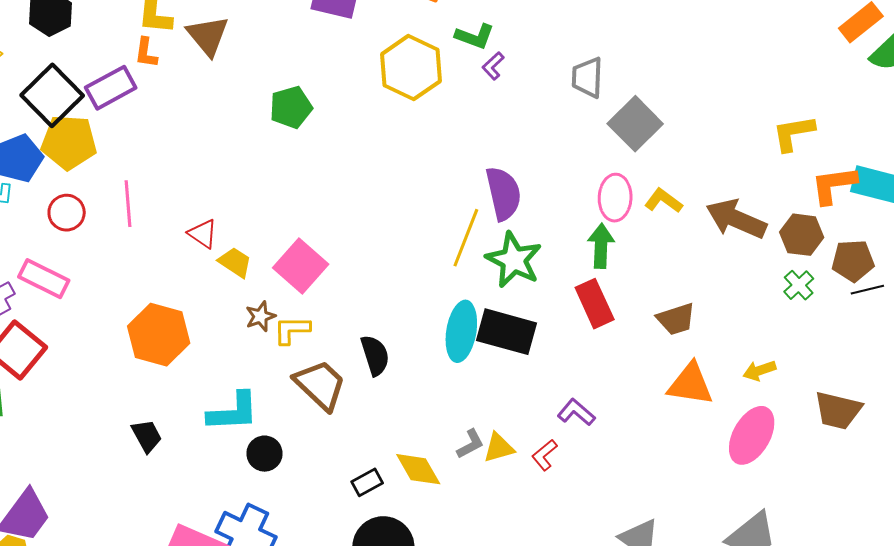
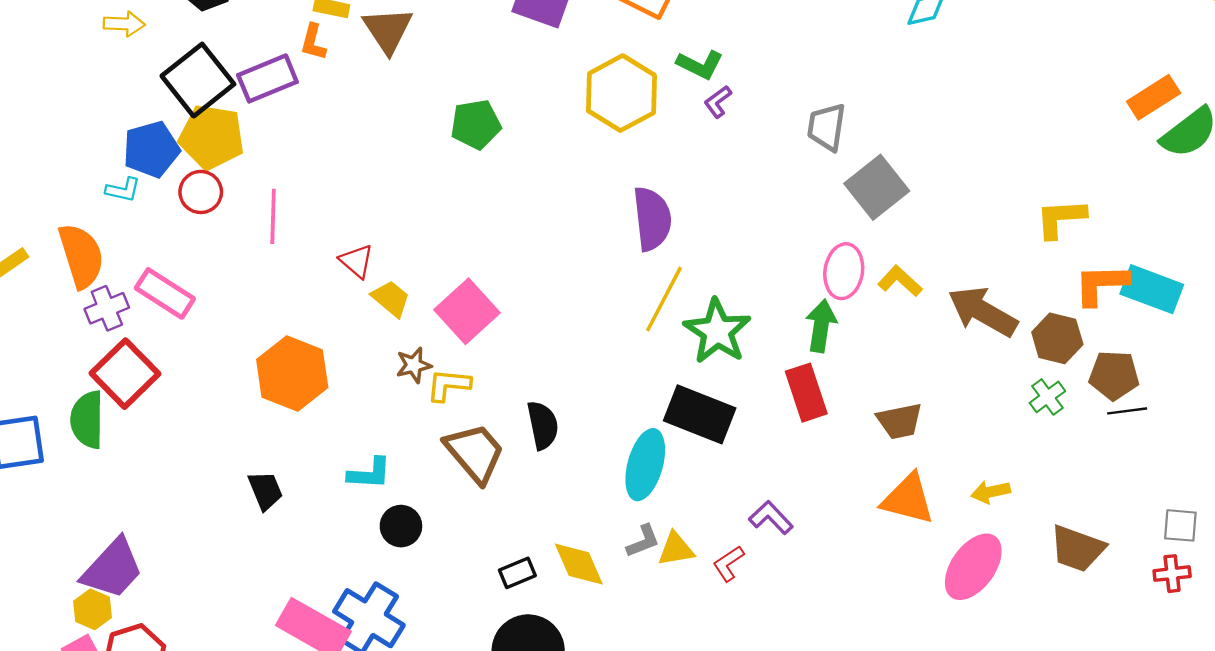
purple semicircle: (503, 194) -> (652, 219), moved
red circle: (67, 213) -> (201, 192), moved
cyan ellipse: (461, 331) -> (645, 465), moved
cyan L-shape: (233, 412) -> (369, 473), size x0.7

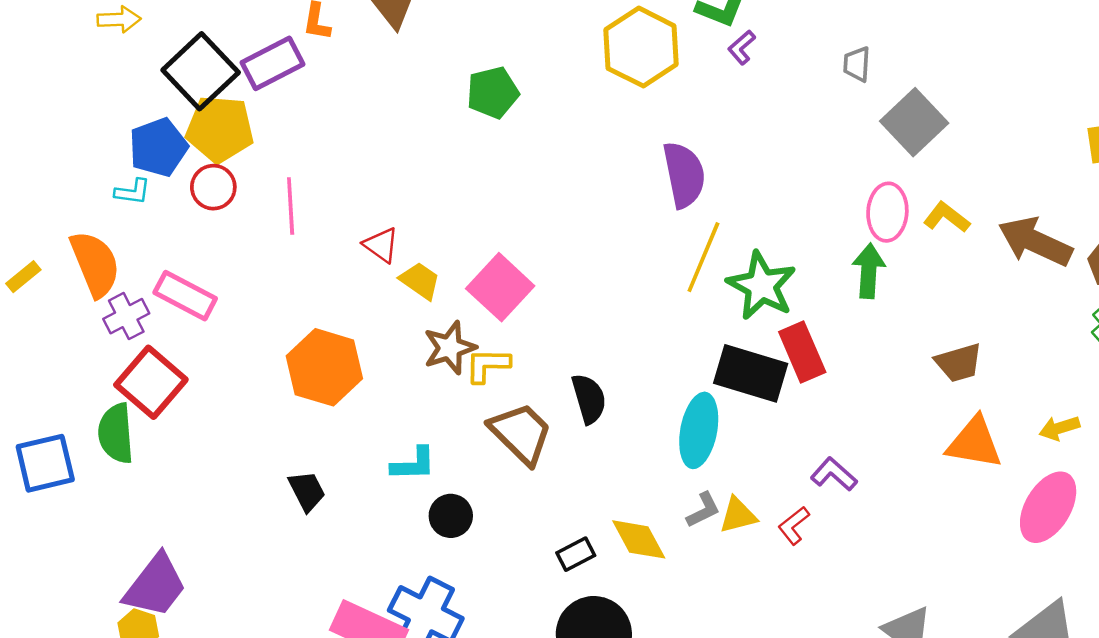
gray trapezoid: (827, 127) -> (857, 64), size x0.7
brown star: (414, 365) -> (450, 348), size x1.4
red rectangle: (806, 393) -> (802, 352), moved

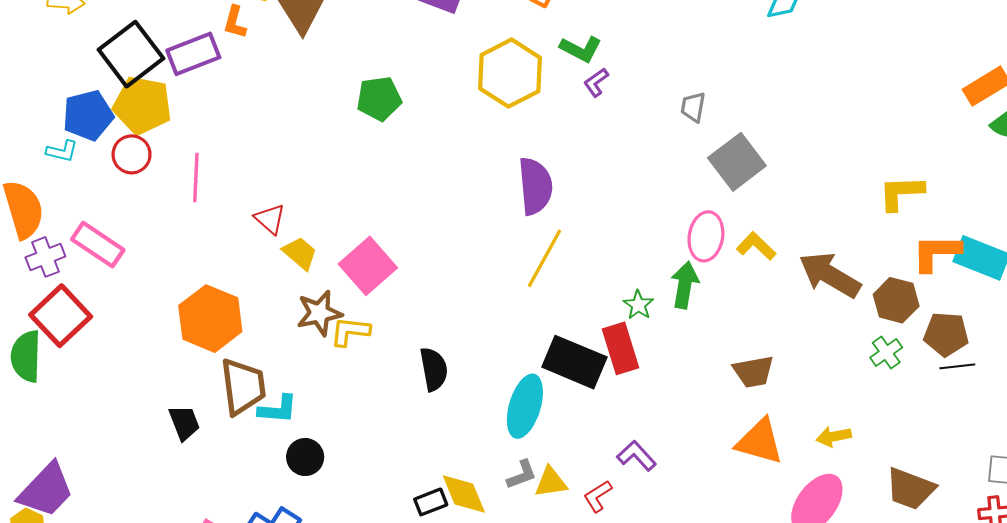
green star: (762, 286) -> (638, 305), moved, size x0.5
brown trapezoid: (521, 433) -> (243, 387), moved, turned 32
black rectangle: (576, 554) -> (431, 502), moved

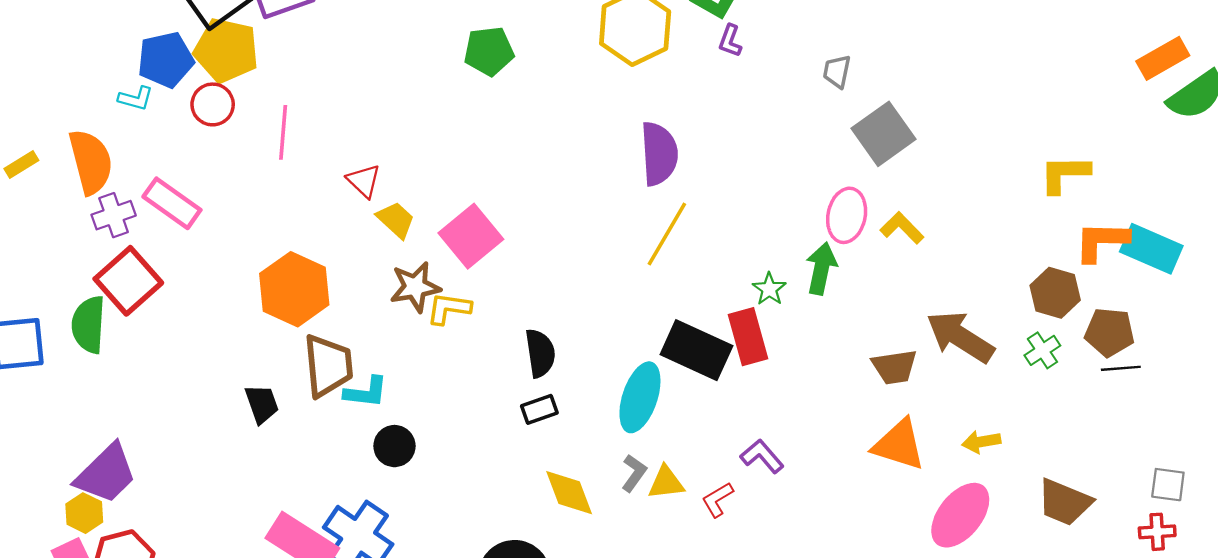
purple L-shape: (596, 82) -> (730, 41), turned -36
brown arrow: (830, 275) -> (960, 337), moved
gray L-shape: (522, 475) -> (634, 473), turned -36
black rectangle: (431, 502) -> (539, 409), moved

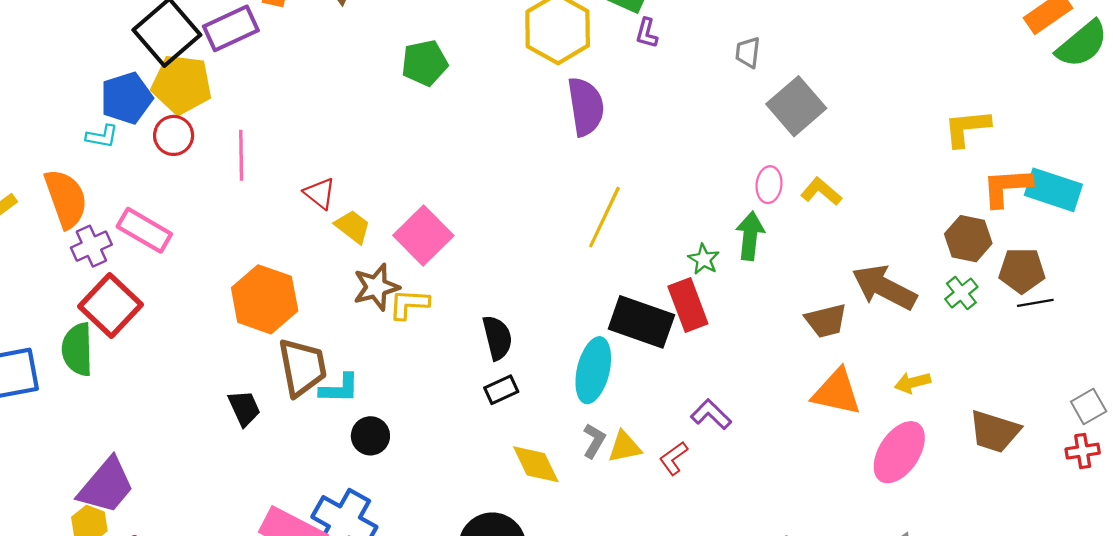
purple semicircle: (659, 154) -> (586, 107), moved
pink ellipse: (847, 215) -> (769, 185), size x0.7
gray square: (1168, 485) -> (1089, 406), turned -32

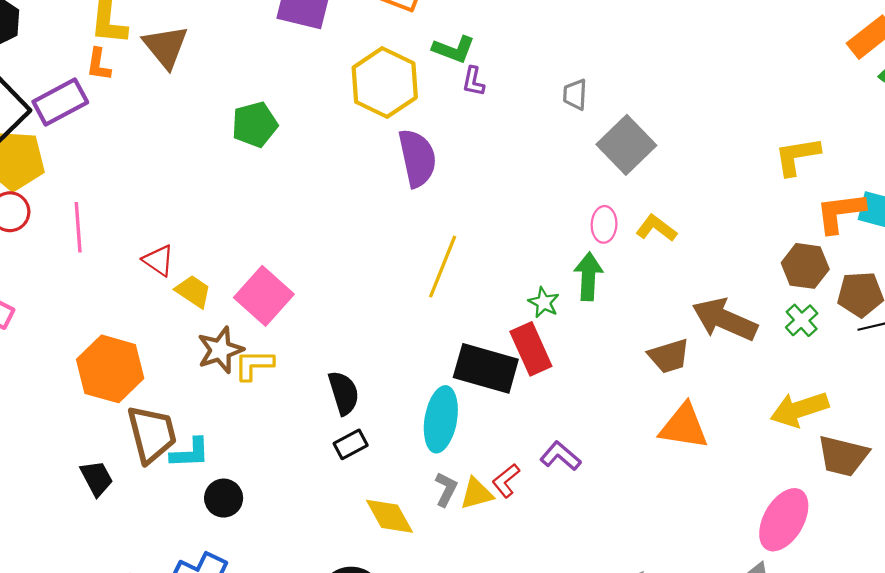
yellow arrow: (912, 383) -> (799, 409), moved, size x1.6
pink ellipse: (899, 452) -> (784, 520), moved
red L-shape: (674, 458) -> (506, 481), moved

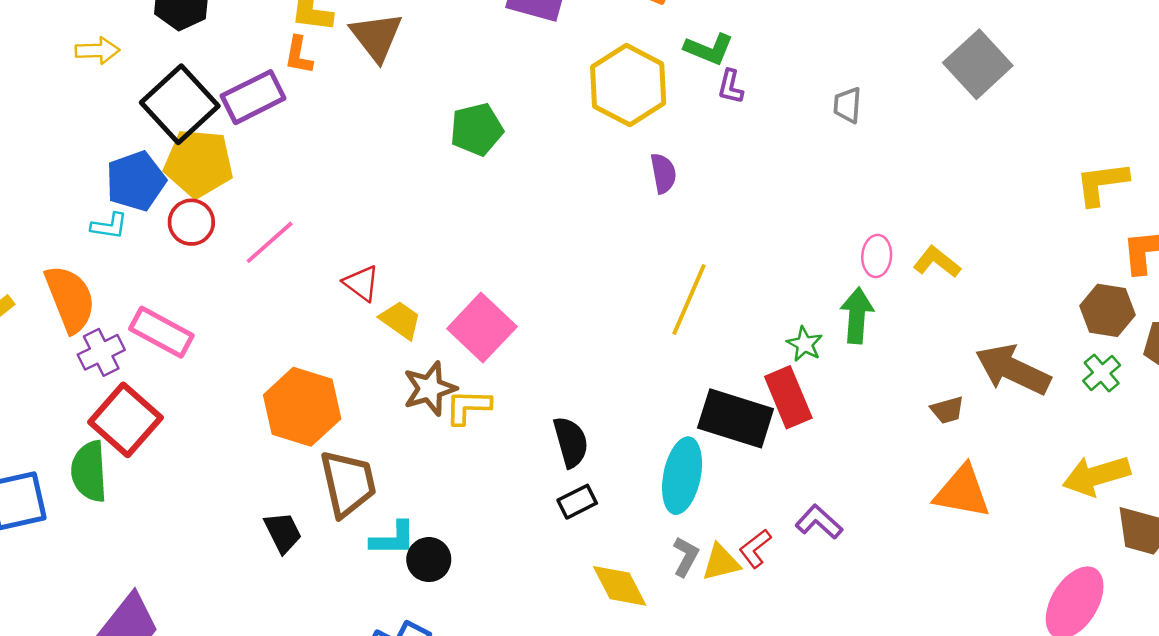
gray square: (626, 145) -> (978, 64), moved
purple semicircle: (417, 158) -> (663, 173), size x0.6
pink line: (78, 227) -> (270, 242), turned 51
brown trapezoid: (669, 356) -> (947, 410), size x0.7
cyan L-shape: (190, 453) -> (393, 539), moved

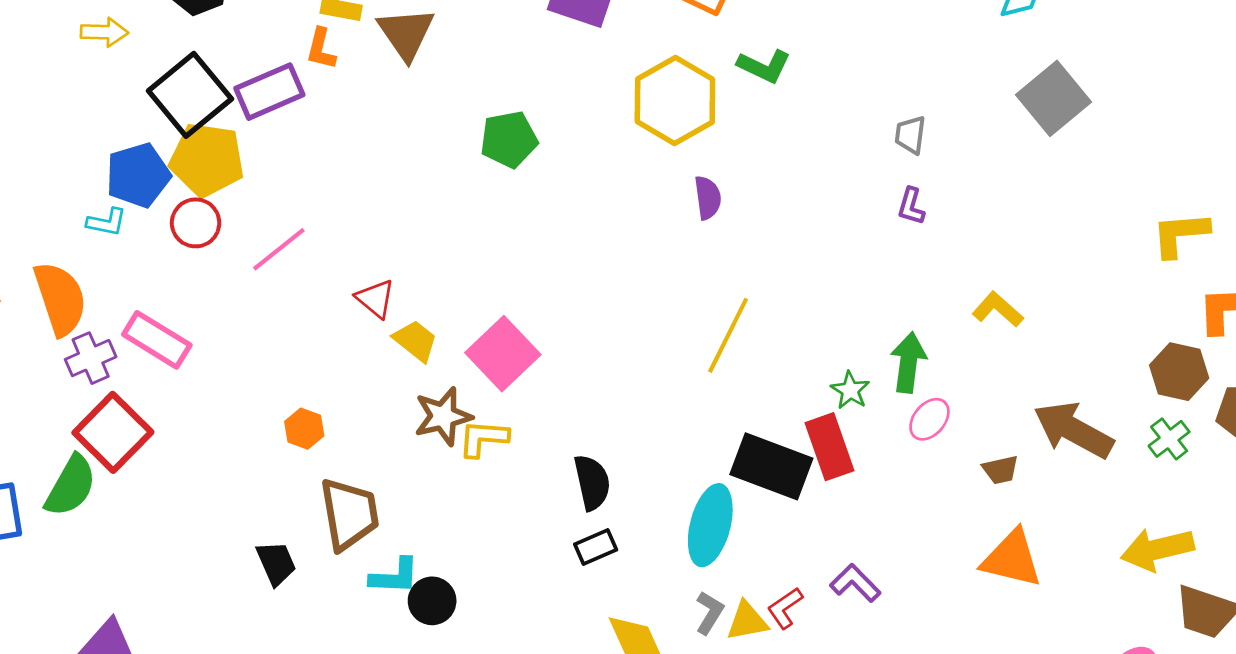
purple L-shape: (730, 87) -> (911, 206), moved
pink ellipse: (877, 256) -> (929, 419), moved, turned 33
orange hexagon: (302, 407) -> (304, 429), size x0.5
green semicircle: (89, 471) -> (71, 486), turned -150

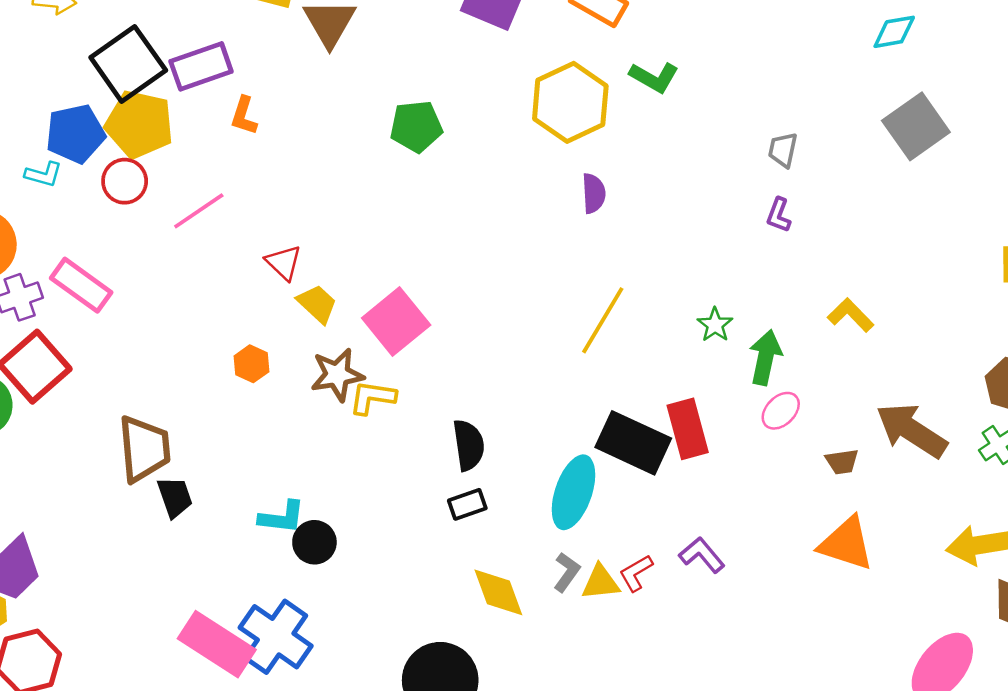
orange L-shape: (321, 49) -> (244, 116), moved
green star: (850, 390) -> (715, 325), moved
orange hexagon: (304, 429) -> (252, 364), moved
brown trapezoid: (349, 514) -> (144, 449), moved

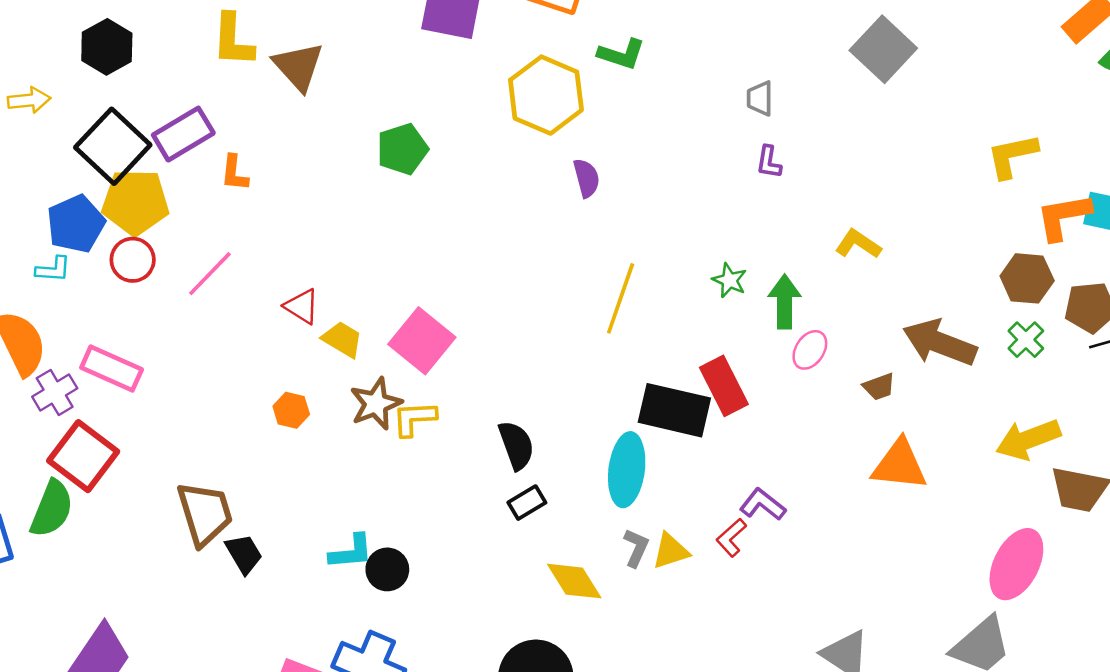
red L-shape: (636, 573) -> (731, 538), moved

